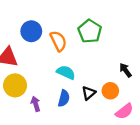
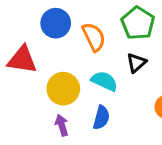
yellow circle: (15, 85) -> (63, 89), moved
black triangle: (89, 93) -> (136, 63), moved

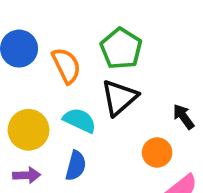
black triangle: (136, 63) -> (119, 98), size x1.5
purple arrow: (62, 125) -> (27, 175), turned 105

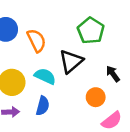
green pentagon: (121, 49) -> (91, 31), moved

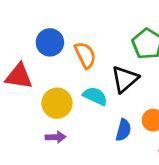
blue semicircle: (43, 106) -> (123, 130), moved

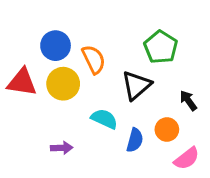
cyan semicircle: (95, 96) -> (104, 119), moved
yellow circle: (57, 103) -> (63, 84), moved

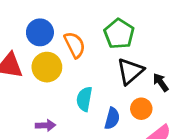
green pentagon: (161, 47) -> (119, 34), moved
black triangle: (136, 85) -> (130, 71), moved
cyan semicircle: (104, 119) -> (84, 99), turned -105

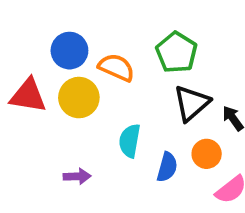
orange semicircle: (75, 45) -> (116, 67), turned -40

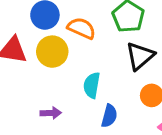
blue semicircle: (167, 167) -> (109, 116), moved

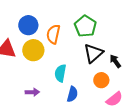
orange semicircle: (81, 28) -> (53, 34), turned -102

